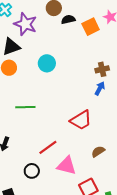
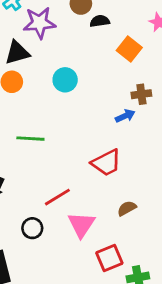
purple star: (25, 24) -> (39, 23), turned -30
orange square: (91, 27) -> (129, 49), moved, turned -30
blue arrow: (100, 88) -> (125, 116), moved, turned 32
pink triangle: (67, 166) -> (81, 225), turned 45

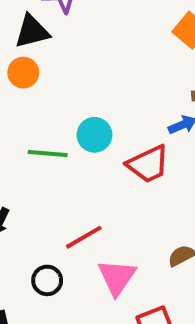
cyan circle: (65, 80) -> (94, 135), moved
red trapezoid: (106, 163) -> (148, 164), moved

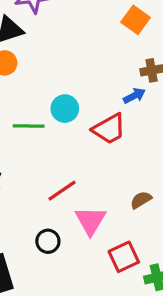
black circle: (47, 280) -> (48, 241), moved

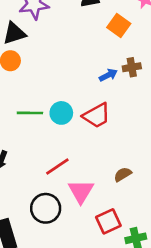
blue arrow: (134, 96) -> (108, 75), moved
cyan circle: (65, 109) -> (61, 113), moved
black circle: (48, 241) -> (46, 208), size x1.5

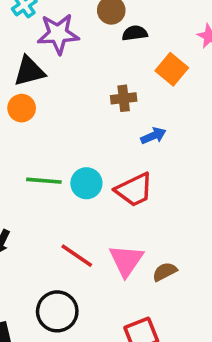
brown cross: (132, 67) -> (124, 98), moved
red line: (57, 167) -> (77, 256), turned 65
pink triangle: (81, 191) -> (126, 260), moved

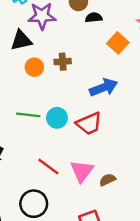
brown cross: (124, 98) -> (63, 62), moved
orange circle: (22, 108) -> (34, 67), moved
blue arrow: (153, 136) -> (104, 87), size x1.6

